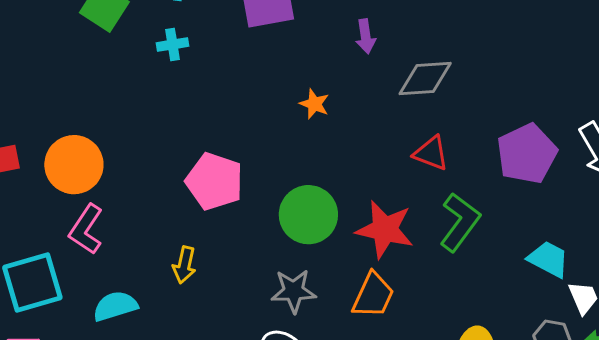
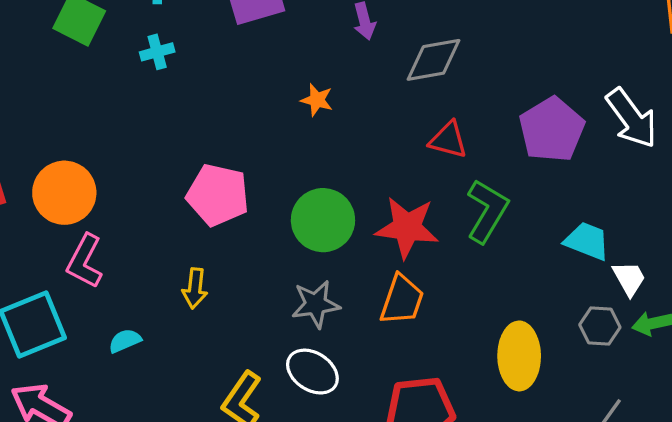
cyan semicircle: (115, 306) -> (125, 341), size x0.7

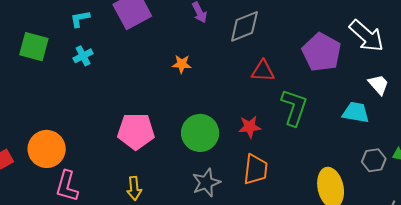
red star: (407, 227) -> (250, 127), size x0.6
white trapezoid: (629, 278) -> (379, 84), moved

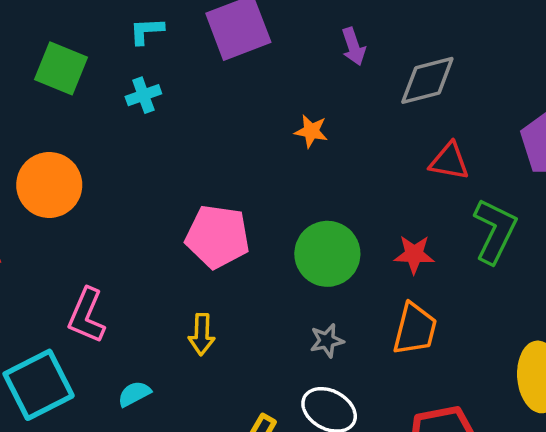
orange circle: (47, 149) -> (49, 185), moved
gray star: (206, 183) -> (327, 341), size x0.7

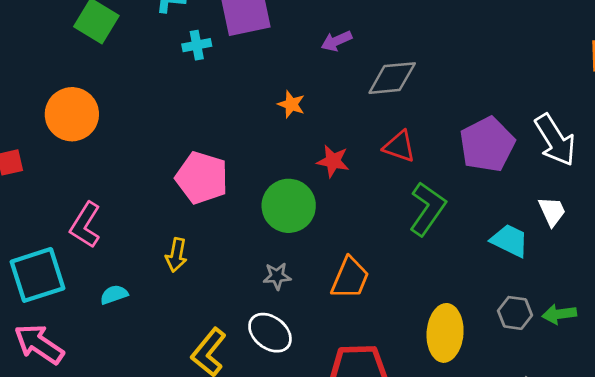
purple arrow: (353, 47) -> (336, 41), turned 76
cyan cross: (143, 95) -> (197, 45), moved
red star: (414, 254) -> (333, 161), moved

